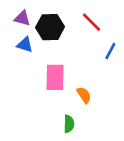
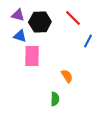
pink rectangle: (55, 77) -> (32, 56), moved

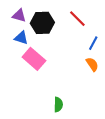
pink rectangle: (32, 56) -> (34, 59), turned -50
orange semicircle: (67, 76) -> (92, 64), moved

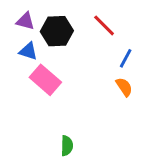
green semicircle: (58, 105) -> (67, 146), moved

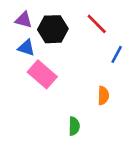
orange semicircle: (124, 87) -> (103, 96), moved, turned 36
green semicircle: (67, 146) -> (74, 126), moved

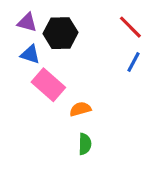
red line: (97, 24) -> (130, 27), moved
orange semicircle: (103, 96) -> (80, 109), moved, turned -108

